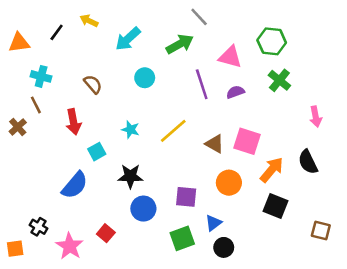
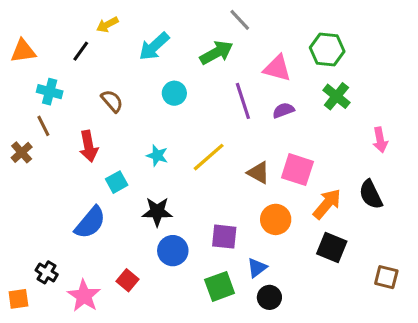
yellow arrow: (89, 21) -> (107, 25), turned -54
black line: (57, 32) -> (81, 51), moved

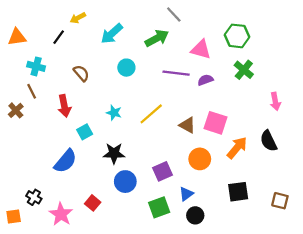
purple line: (243, 101) -> (176, 73), turned -65
purple square: (224, 237) -> (163, 171), turned -30
black square: (332, 247) -> (238, 192), moved, turned -30

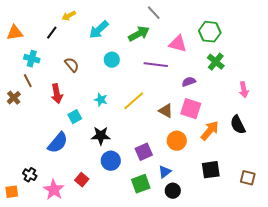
purple semicircle: (205, 80) -> (189, 82), moved

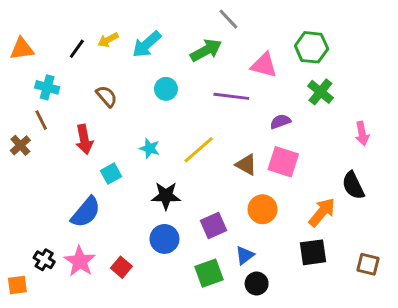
yellow arrow: (69, 16) -> (108, 40), moved
orange arrow: (210, 131) -> (322, 212), moved
black star: (101, 136) -> (166, 196), moved
pink star: (54, 190) -> (80, 261), moved

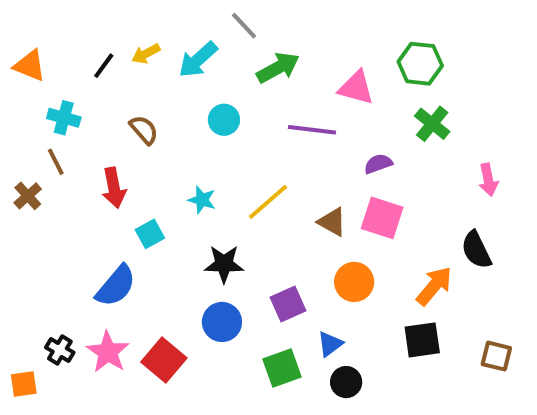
gray line: (228, 19) -> (244, 26), moved
orange triangle: (22, 49) -> (30, 66), turned 30
red square: (121, 267) -> (164, 360), size x1.5

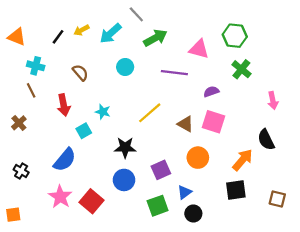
brown cross: (28, 196) -> (19, 123), moved
cyan star: (202, 200) -> (103, 112), moved
black cross: (60, 350) -> (21, 171), moved

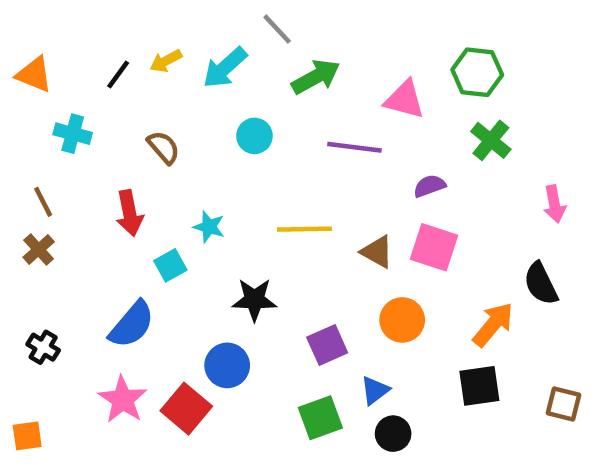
brown line: (31, 90) -> (43, 202), moved
yellow line: (150, 113) -> (304, 229), turned 40
blue circle: (124, 180) -> (227, 365), moved

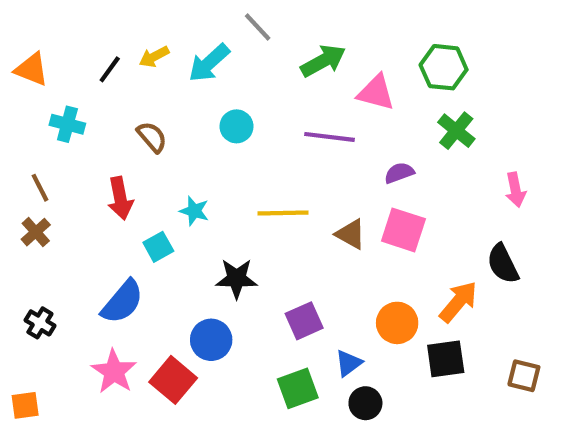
green arrow: (316, 77) -> (323, 61), moved
orange circle: (402, 320) -> (397, 323), moved

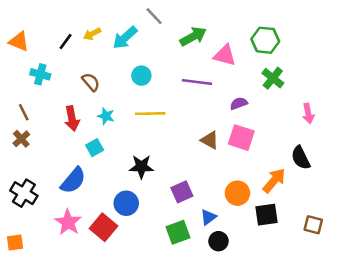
cyan star: (194, 211) -> (106, 116), moved
yellow line: (283, 213) -> (150, 114), moved
black cross: (40, 323) -> (24, 193), size x1.5

